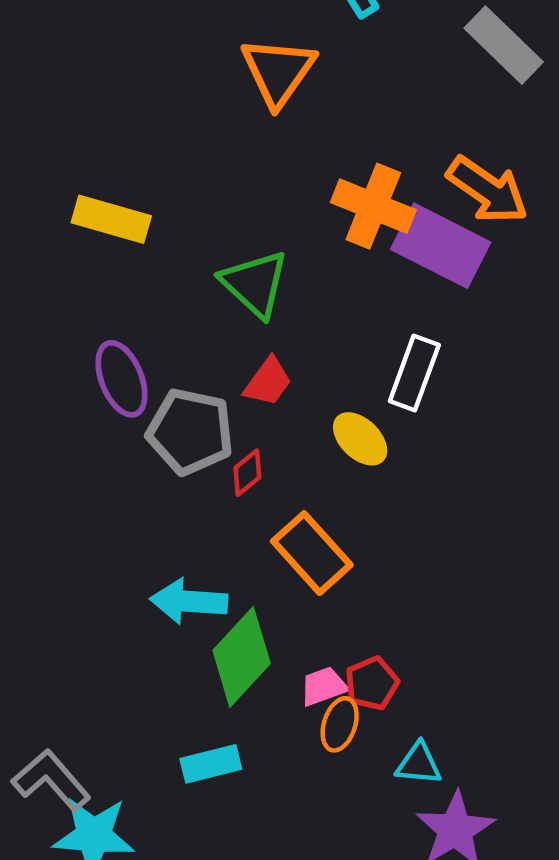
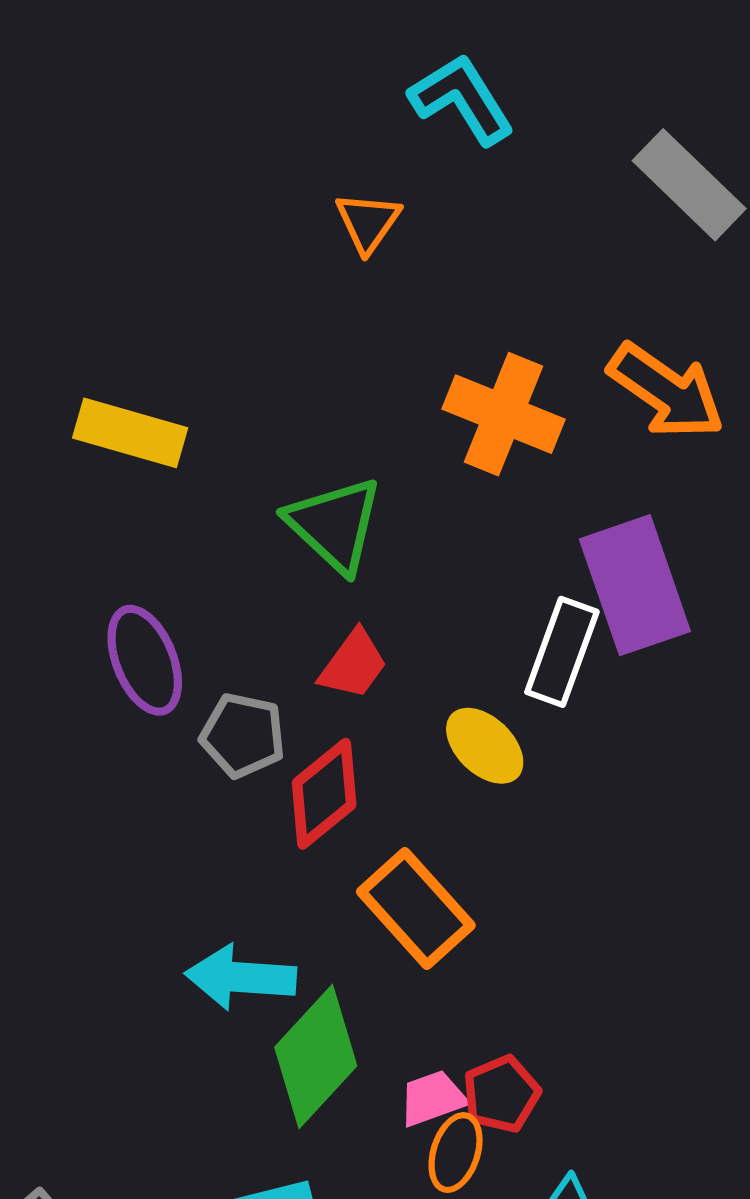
orange triangle: (278, 71) -> (368, 222), size x0.6
purple rectangle: (441, 246) -> (635, 585), moved, turned 44
gray pentagon: (190, 432) -> (243, 735), size x0.7
red diamond: (247, 473) -> (324, 794), size x1.6

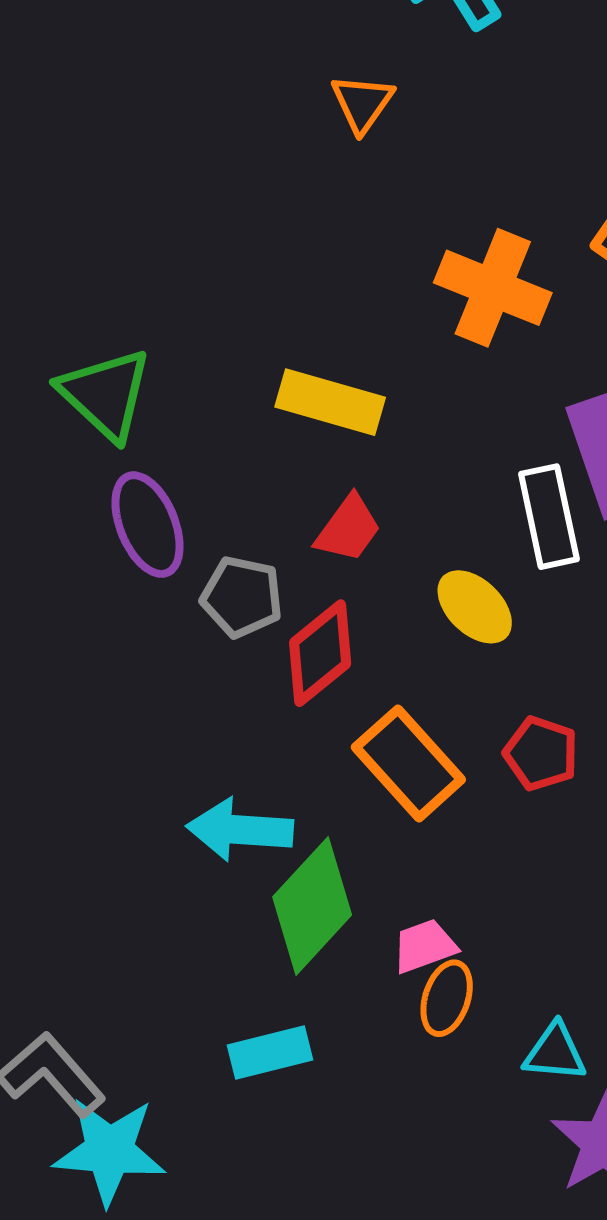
yellow rectangle: (130, 433) -> (330, 402), moved
green triangle: (335, 525) -> (105, 394), moved
white rectangle: (562, 652) -> (549, 517), turned -32
red pentagon: (501, 1094) -> (541, 753), moved, turned -30

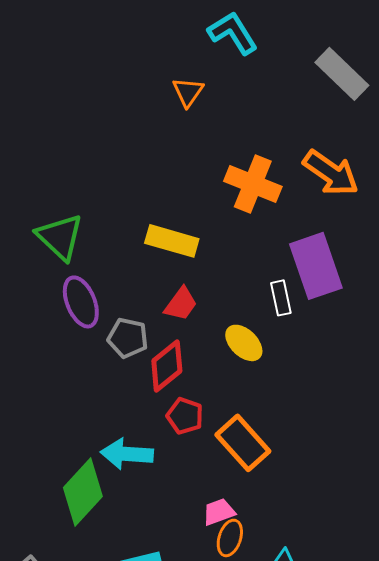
white rectangle: (549, 517) -> (281, 298), size x0.7
red pentagon: (541, 753) -> (185, 416), moved
orange rectangle: (408, 763) -> (243, 443), moved
green diamond: (312, 906) -> (83, 492), moved

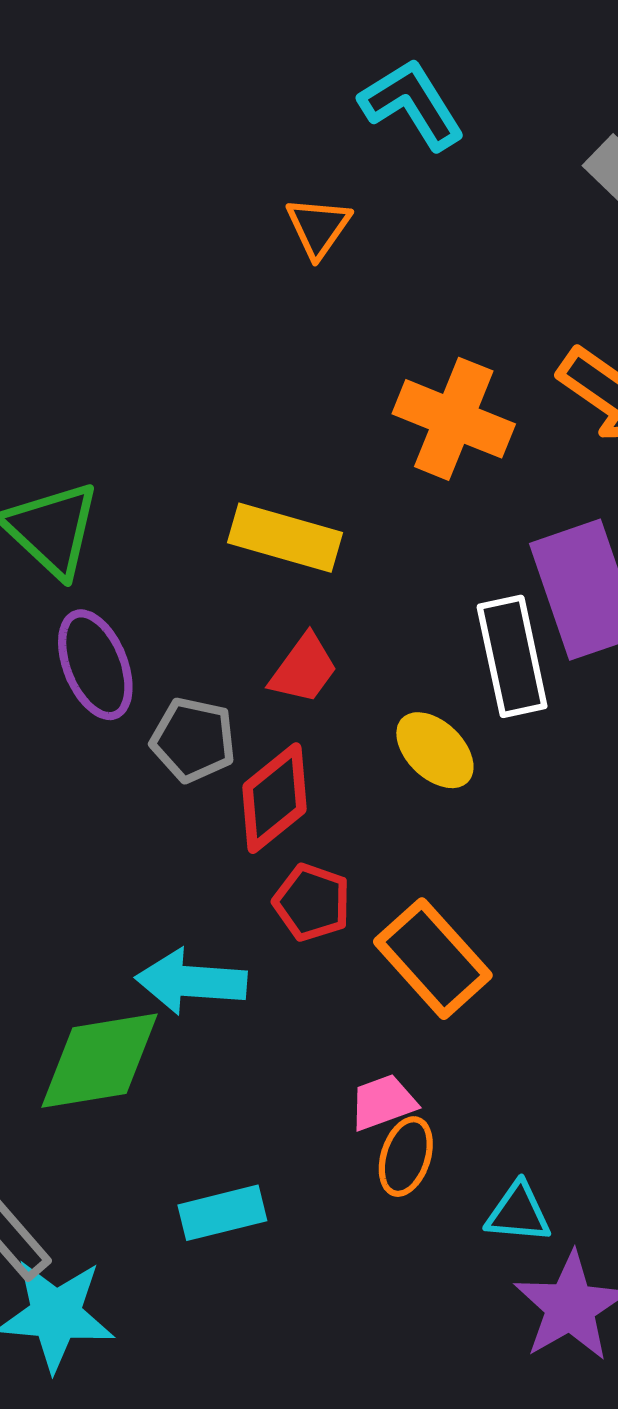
white rectangle: (281, 298) -> (512, 656), size x1.6
green diamond: (83, 492) -> (99, 1061), turned 38

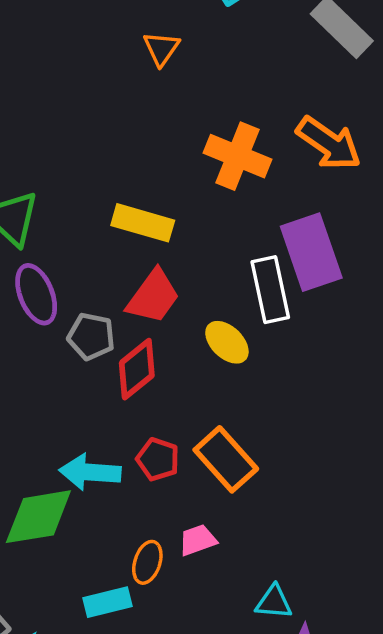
red trapezoid: (304, 669) -> (153, 297), size x1.4
red pentagon: (312, 902) -> (158, 459), moved
orange ellipse: (406, 1157) -> (147, 562), moved

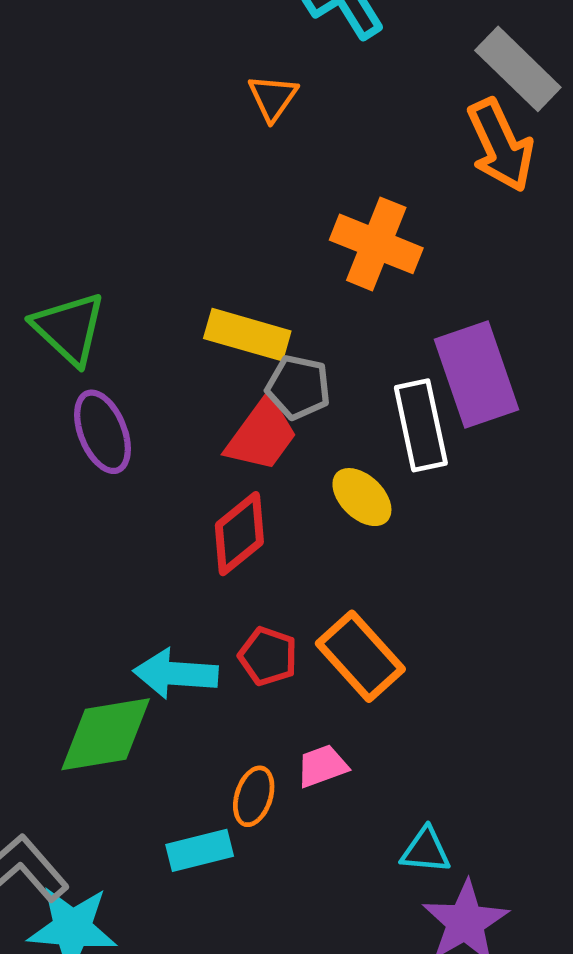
orange arrow: (329, 143) -> (500, 145), moved, turned 30
gray pentagon: (91, 336) -> (298, 387), moved

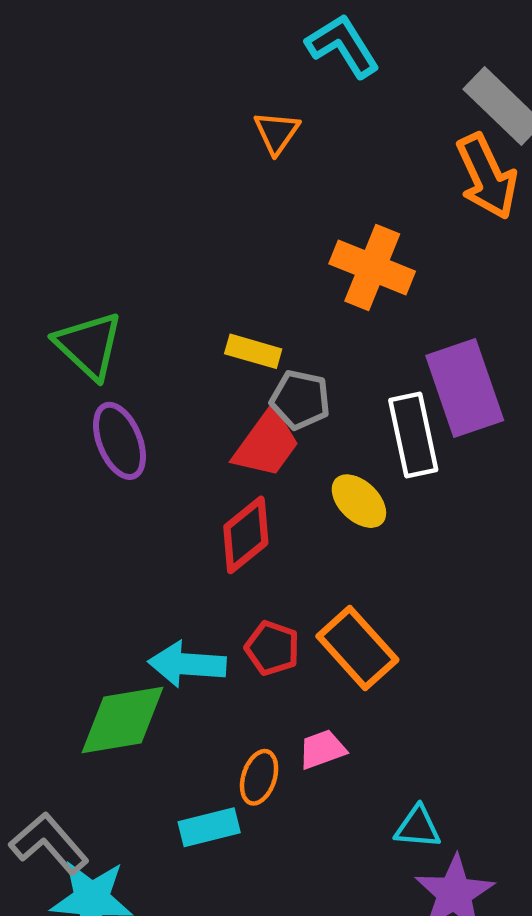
yellow rectangle: (247, 335) -> (253, 351), size x0.7

